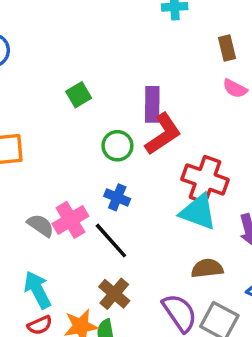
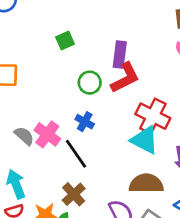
pink cross: (70, 220) -> (47, 134), turned -30
brown semicircle: (207, 268) -> (146, 184), size x1.4

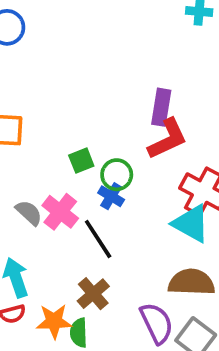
green square: (65, 40) -> (81, 161), moved
green circle: (90, 83) -> (117, 175), moved

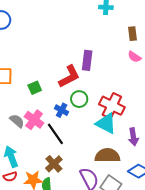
red L-shape: (168, 139) -> (69, 77), moved
green square: (81, 161) -> (35, 88), moved
green circle: (117, 175) -> (79, 99), moved

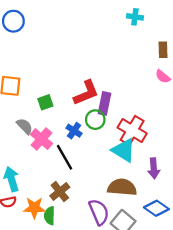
purple rectangle: (87, 60) -> (104, 103), moved
gray semicircle: (17, 121) -> (25, 126), moved

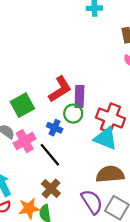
green square: (45, 102) -> (22, 105), size x1.5
pink cross: (41, 139) -> (25, 141), turned 30

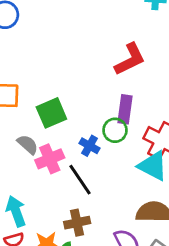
red L-shape: (60, 89) -> (130, 59), moved
brown cross: (51, 189) -> (77, 223), turned 30

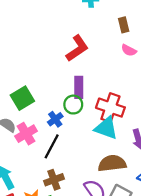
blue cross: (89, 146) -> (55, 119), turned 32
black line: (80, 180) -> (52, 146), turned 70

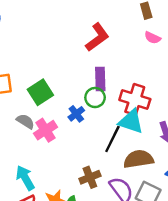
black line: (52, 146) -> (112, 139), moved
brown cross: (54, 180) -> (90, 177), moved

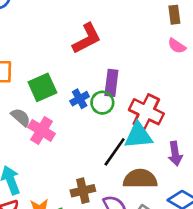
red L-shape: (97, 37) -> (87, 38), moved
blue cross: (76, 114) -> (80, 99), moved
cyan triangle: (131, 121) -> (138, 136), turned -32
pink cross: (46, 130) -> (42, 130), turned -35

